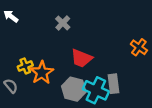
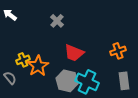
orange cross: (139, 47) -> (118, 51), moved, turned 35
gray rectangle: (114, 84) -> (124, 81), moved

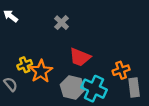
orange cross: (118, 51) -> (121, 70), moved

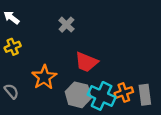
yellow cross: (25, 65) -> (13, 47), moved
orange cross: (121, 70) -> (124, 92), moved

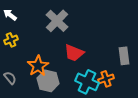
gray cross: (66, 25) -> (57, 21), size x1.6
gray hexagon: (78, 95) -> (48, 81), moved
gray rectangle: (145, 95) -> (124, 56), moved

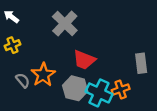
gray semicircle: (10, 78) -> (23, 80), moved
gray hexagon: (48, 81) -> (75, 88), moved

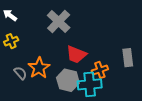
orange cross: (121, 89) -> (100, 70), moved
cyan cross: (99, 93) -> (90, 84), turned -30

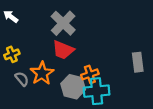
yellow cross: (11, 41) -> (12, 54), moved
red trapezoid: (76, 54) -> (63, 50), moved
orange cross: (100, 70) -> (90, 74), moved

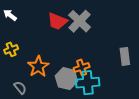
gray cross: (63, 23) -> (80, 21), moved
red trapezoid: (63, 50) -> (57, 21), moved
gray semicircle: (22, 79) -> (20, 88), moved

